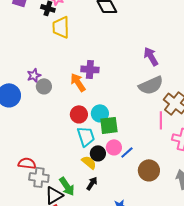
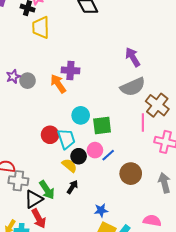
gray circle: (44, 86) -> (28, 81), moved
red circle: (79, 114) -> (50, 135), moved
green square: (109, 125) -> (102, 126), moved

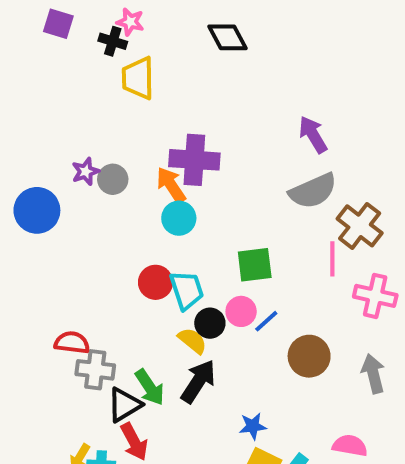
purple cross: (70, 70) -> (194, 160), size x1.4
cyan circle: (81, 115) -> (179, 218), moved
black arrow: (72, 187) -> (198, 381), size x1.6

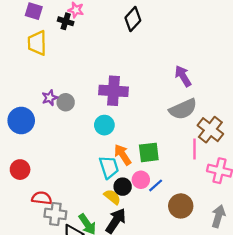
black diamond: (227, 37) -> (133, 19), turned 70
yellow trapezoid: (138, 78) -> (37, 43), moved
orange arrow: (171, 185) -> (123, 155), moved
red circle: (156, 282) -> (20, 170), moved
gray arrow: (373, 374) -> (218, 216), turned 30

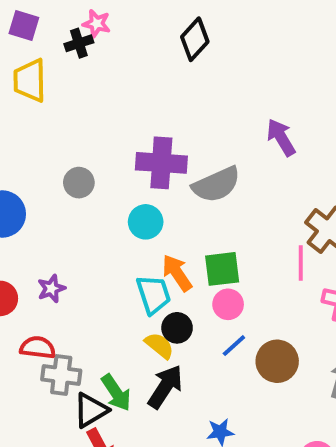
black cross: (66, 21) -> (79, 43), turned -35
purple star: (50, 98) -> (51, 289), moved
gray semicircle: (183, 109) -> (216, 185), moved
pink circle: (141, 180) -> (228, 304), moved
blue line: (156, 185) -> (234, 346), moved

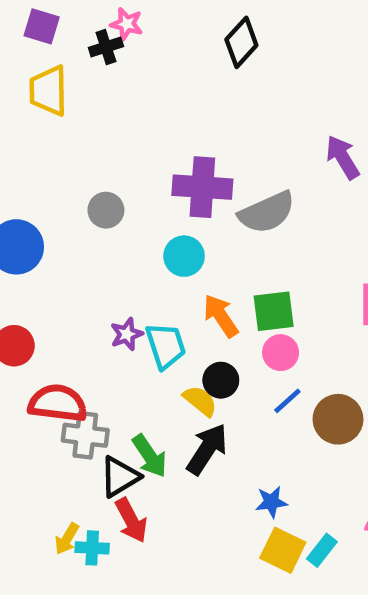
purple star: (51, 289) -> (127, 334), moved
cyan trapezoid: (153, 294) -> (166, 346), moved
red semicircle: (38, 348) -> (58, 403), size x1.4

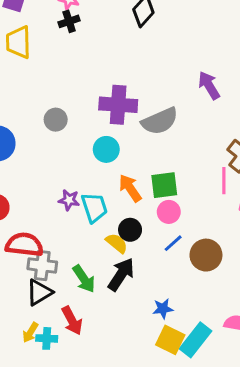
black cross: (106, 47) -> (69, 21), moved
purple star: (127, 334) -> (69, 200), turned 30
black triangle: (120, 477) -> (39, 292), moved
cyan rectangle: (322, 550) -> (196, 340), size x1.6

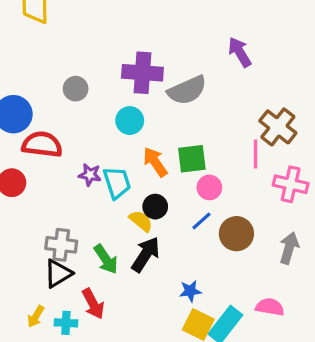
pink circle: (169, 212) -> (209, 187), moved
red semicircle: (24, 245) -> (42, 144), moved
yellow arrow: (30, 332) -> (36, 317), moved

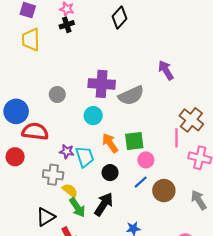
yellow semicircle: (141, 221) -> (70, 191), moved
gray cross: (61, 245) -> (53, 175), moved
gray arrow: (289, 248) -> (199, 200), turned -48

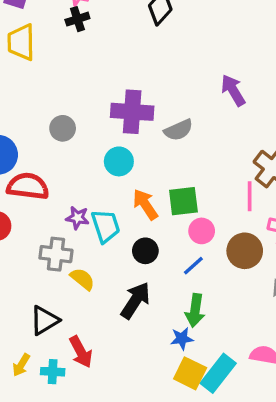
gray semicircle: (131, 96) -> (178, 130), size x0.7
brown circle: (164, 191) -> (245, 251), moved
green arrow: (77, 207) -> (195, 310), moved, turned 42

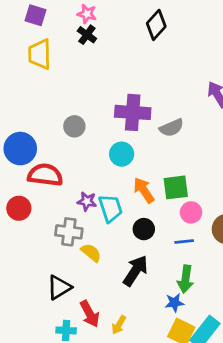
black cross: (77, 19) -> (87, 35), turned -36
blue line: (193, 266) -> (184, 242), turned 36
yellow arrow: (21, 365) -> (119, 325), moved

